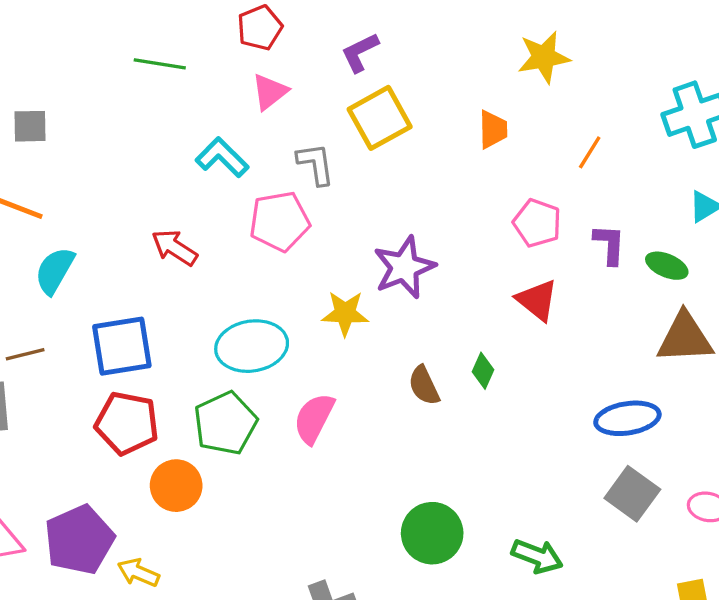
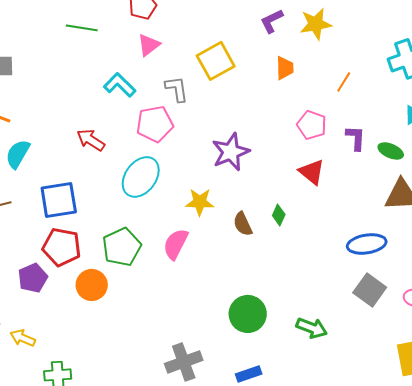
purple L-shape: (360, 52) -> (272, 21), moved
yellow star: (345, 313) -> (200, 202), moved
cyan ellipse: (252, 346) -> (141, 177), moved, turned -45
purple pentagon: (79, 540) -> (33, 278), moved, size x0.7
yellow arrow: (138, 573) -> (23, 338), moved

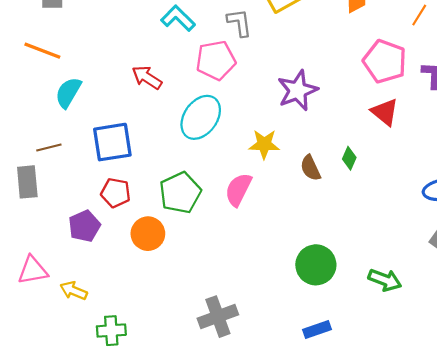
pink pentagon: (312, 125) -> (385, 61), size x1.4
red pentagon: (62, 247) -> (116, 193), size x0.7
gray cross: (184, 362) -> (218, 317), moved

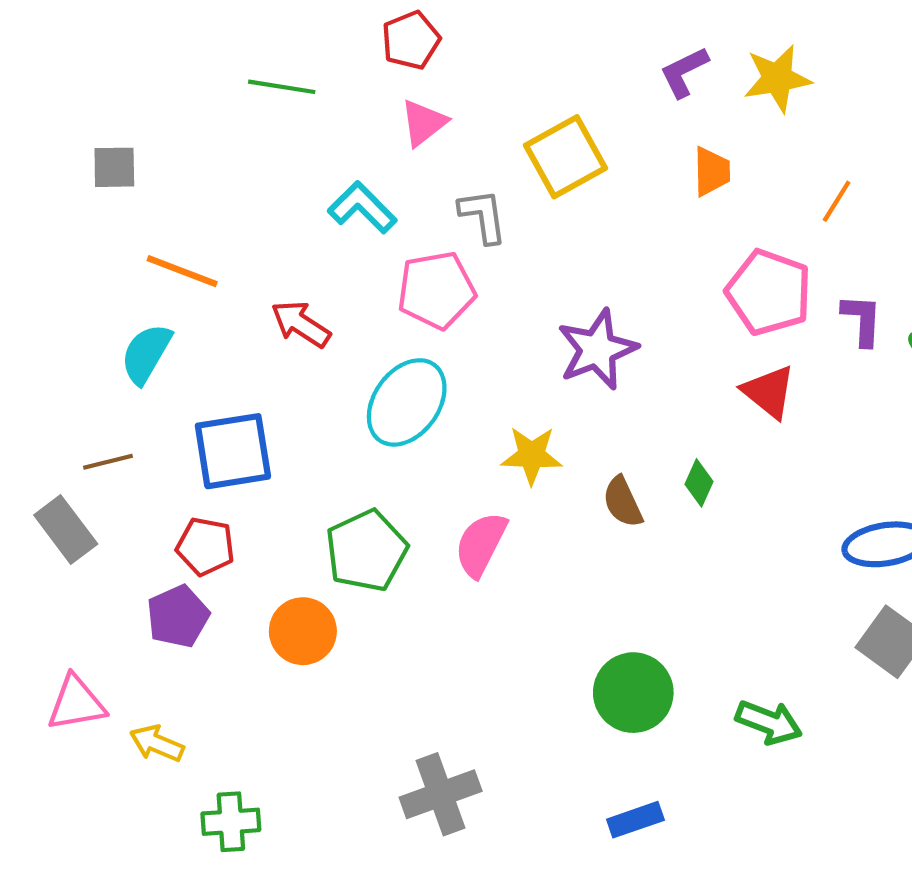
orange line: (42, 51) -> (182, 271), moved
gray rectangle: (27, 182) -> (66, 529), turned -32
red pentagon: (116, 193) -> (205, 546), moved

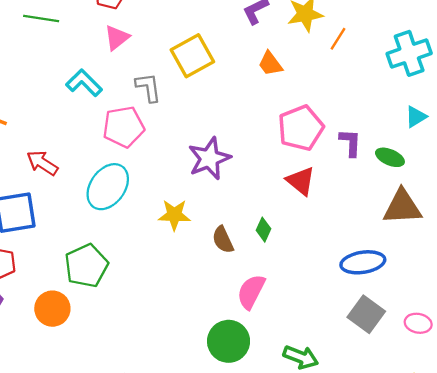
orange trapezoid: (712, 172) -> (270, 64), turned 144
orange line: (837, 201) -> (338, 39), moved
pink pentagon: (769, 292) -> (301, 128), turned 30
red arrow: (301, 324) -> (42, 163), moved
pink semicircle: (481, 544) -> (251, 292), moved

